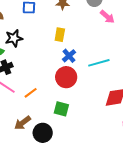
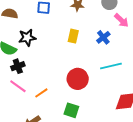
blue cross: (69, 56) -> (103, 37), moved

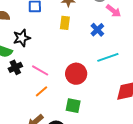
yellow rectangle: (73, 36) -> (65, 23), moved
pink line: (18, 86) -> (40, 70), moved

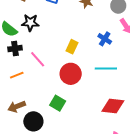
yellow rectangle: (65, 23) -> (72, 47), moved
blue cross: (97, 30) -> (105, 39), turned -32
orange line: (42, 91) -> (17, 75), moved

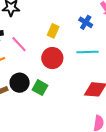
black circle: (33, 121) -> (20, 83), moved

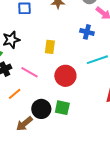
yellow rectangle: (53, 31) -> (50, 47), moved

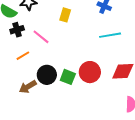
red circle: (65, 76) -> (90, 72), moved

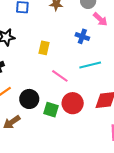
pink line: (41, 37) -> (60, 76), moved
black circle: (47, 75) -> (29, 99), moved

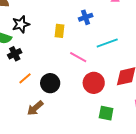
blue cross: (82, 36) -> (86, 17), moved, turned -32
green square: (51, 110) -> (106, 113), moved

